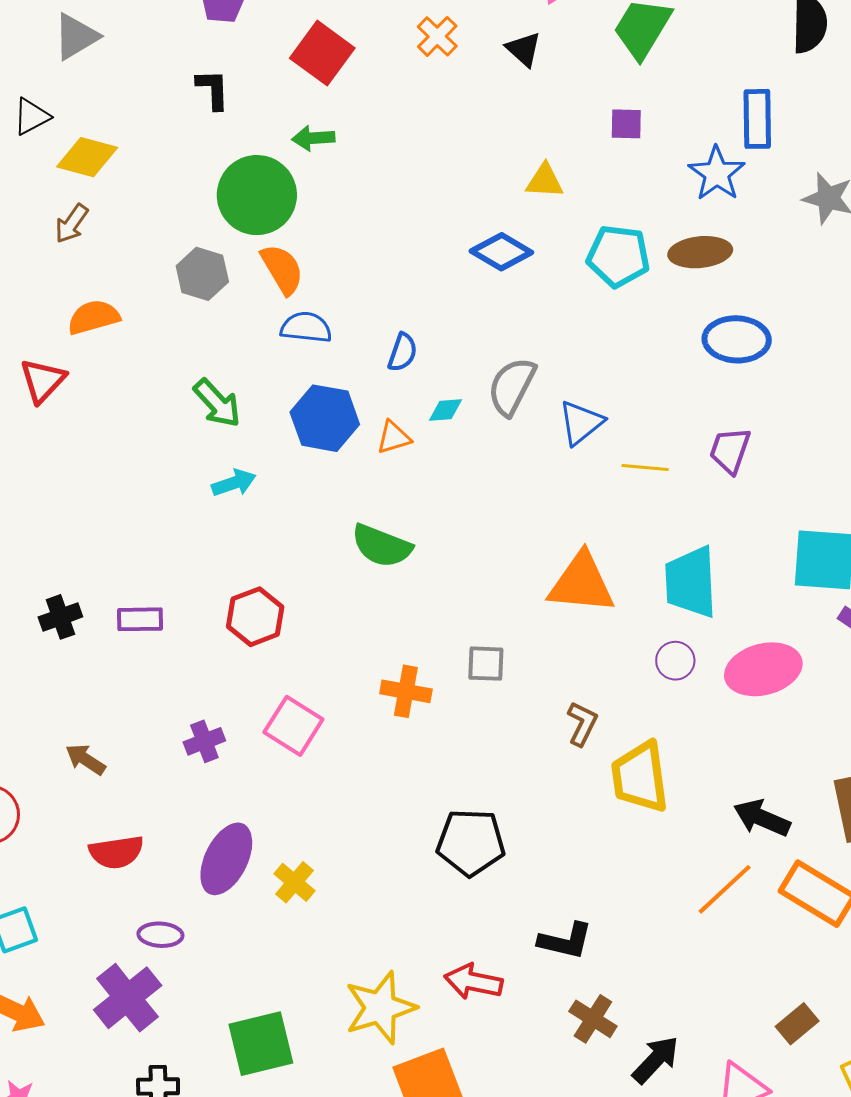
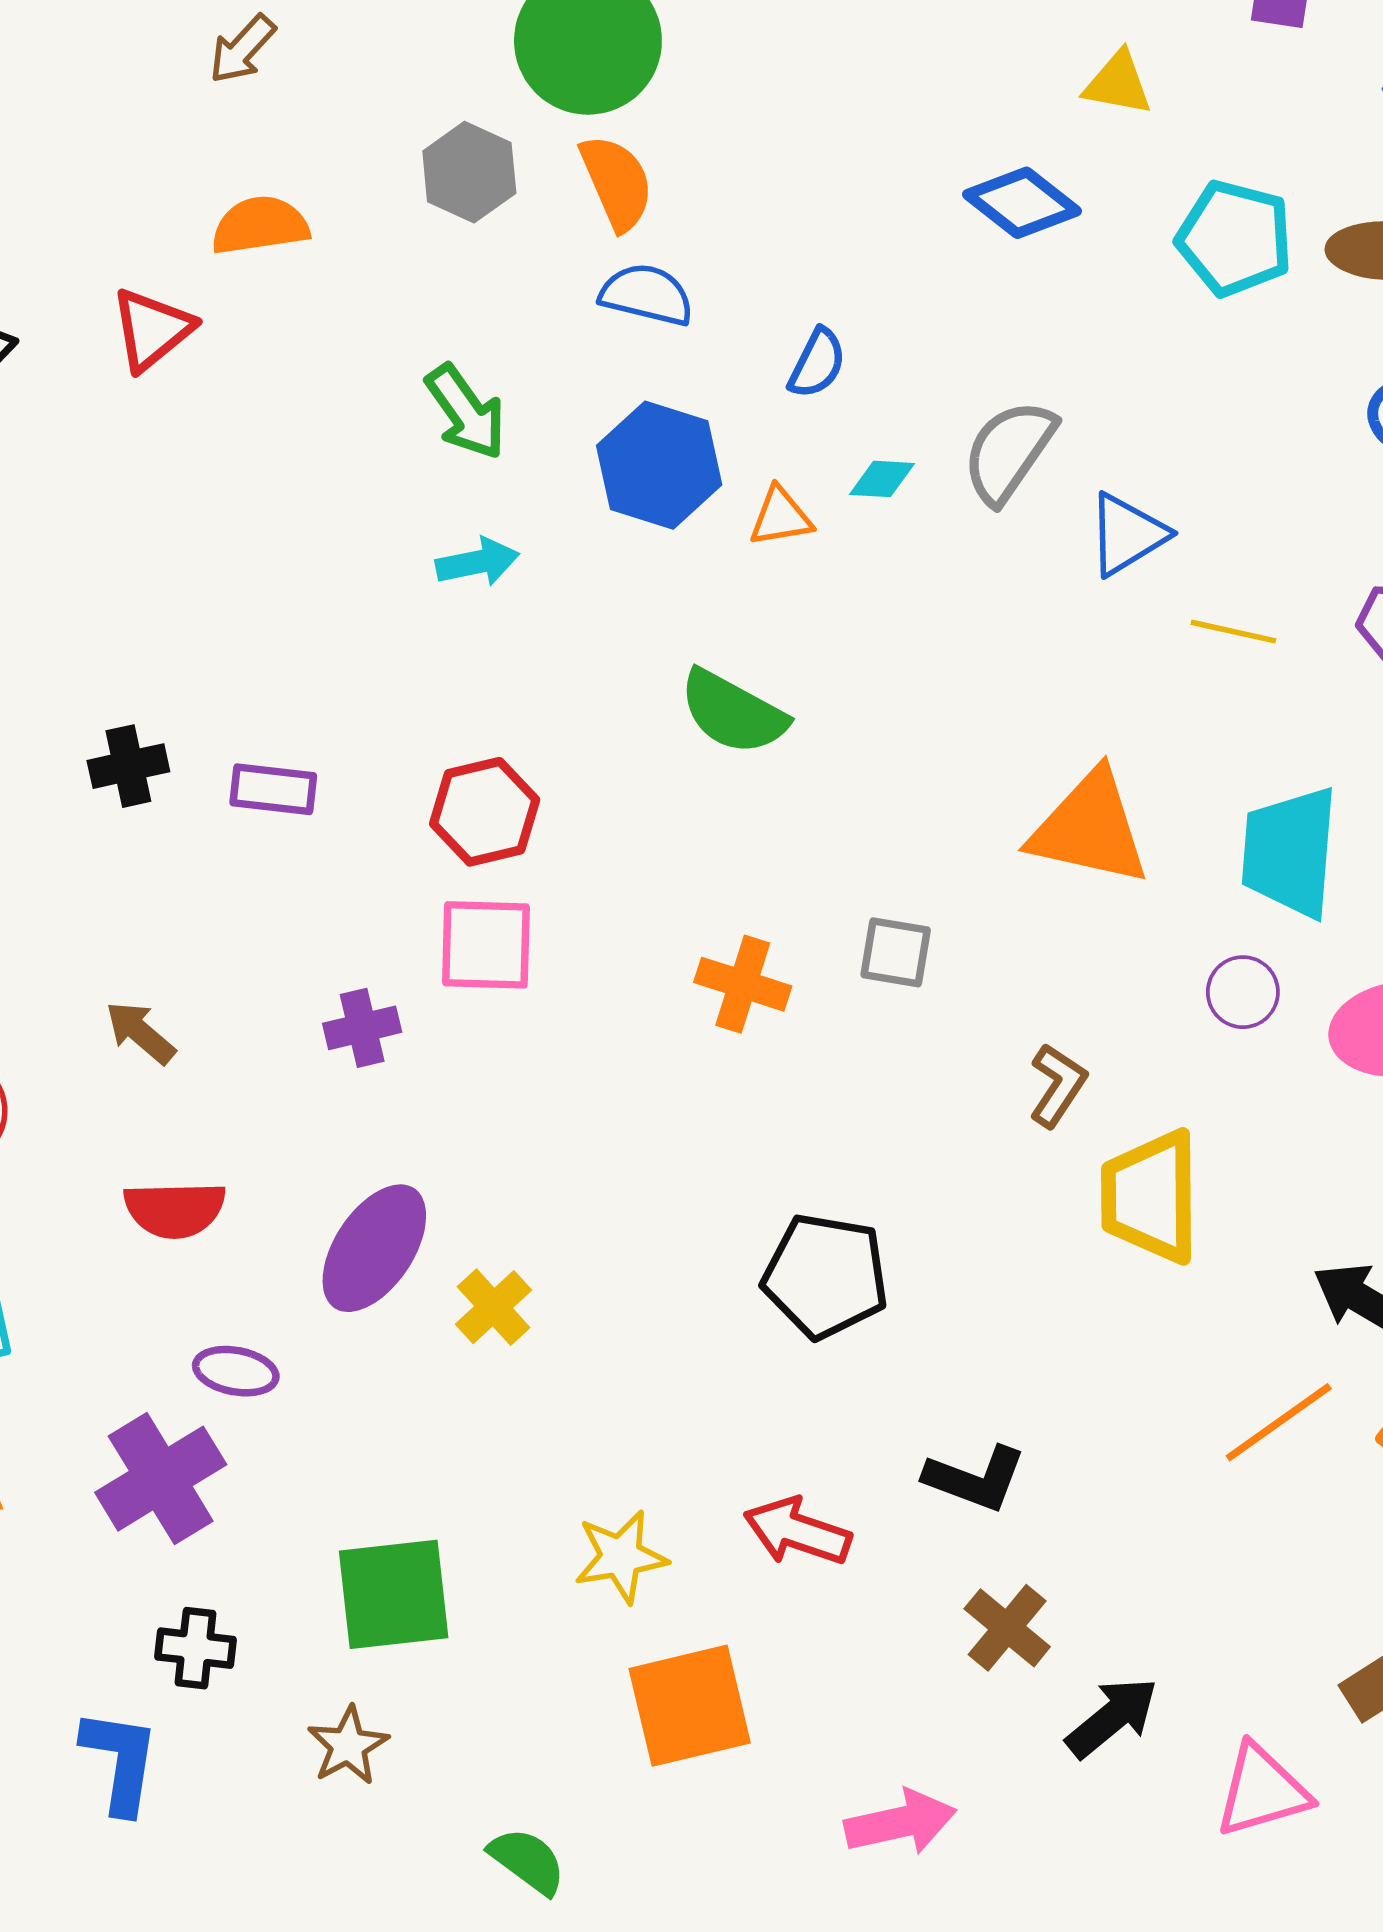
pink square: (293, 726) -> (486, 945), moved, turned -38
yellow star: (380, 1008) -> (621, 1557), size x0.7

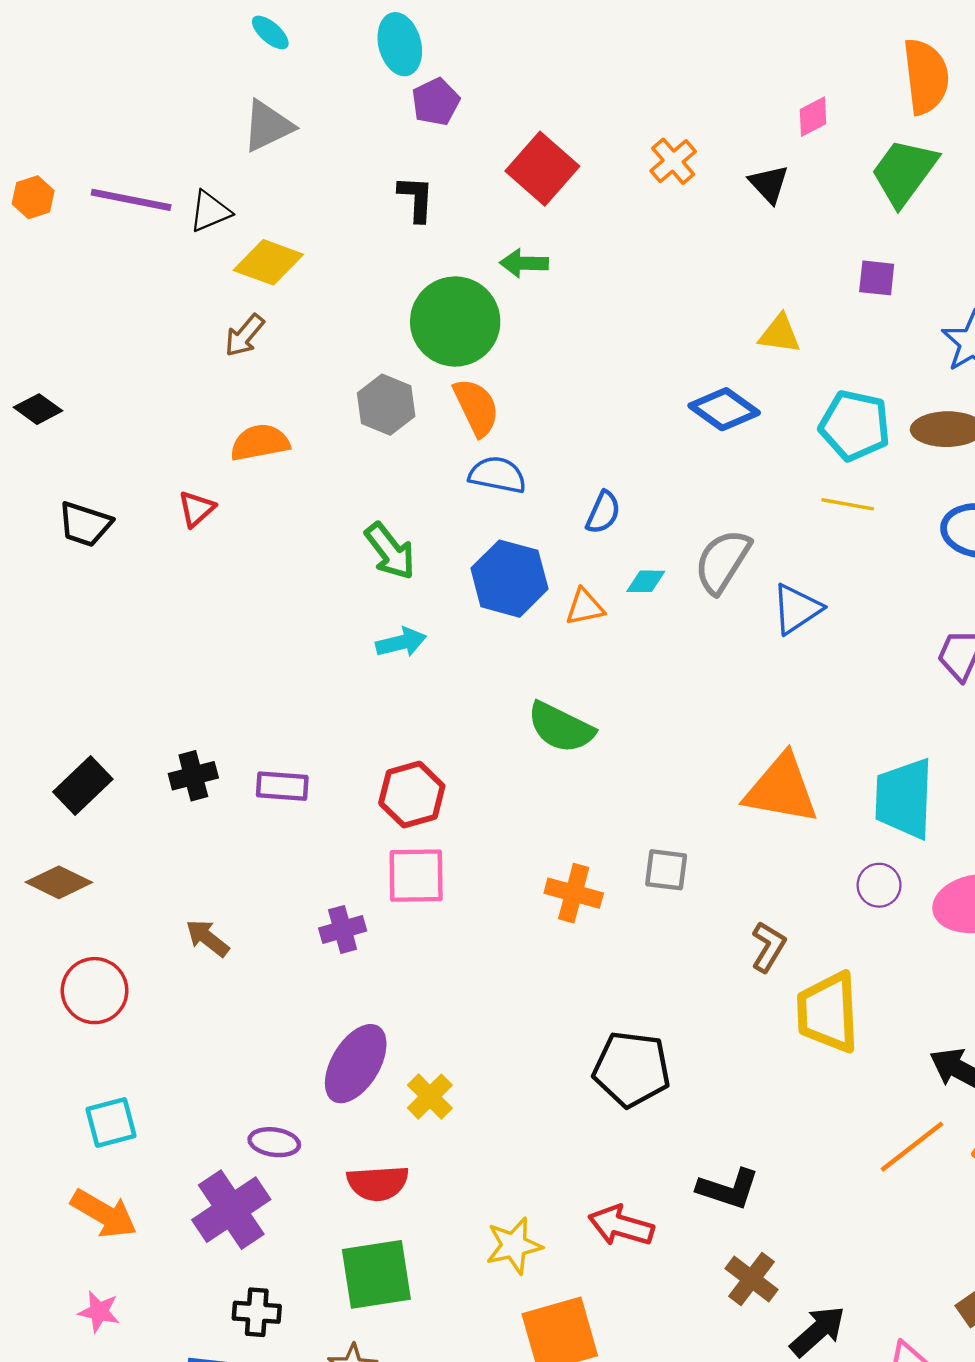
red triangle: (152, 329) -> (197, 509), size x0.7
yellow line: (1233, 632) -> (848, 504), moved
red semicircle: (175, 1210) -> (378, 1183), moved

